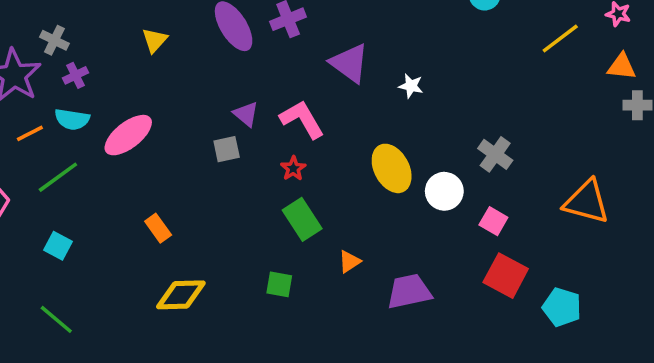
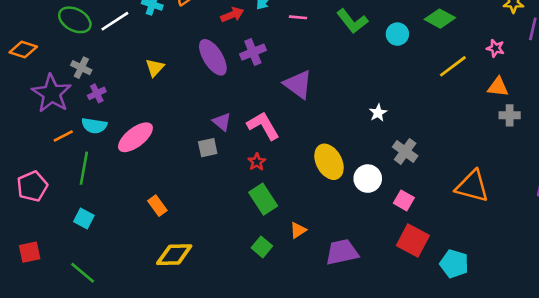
white star: (411, 86) -> (378, 113), moved, turned 30
green line: (58, 177) -> (84, 168), turned -44
green square: (279, 284) -> (262, 247), moved, turned 30

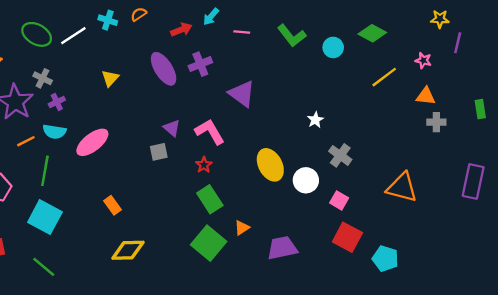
cyan square: (84, 219) -> (45, 217), size x1.8
green square: (262, 247) -> (209, 243), size x1.8

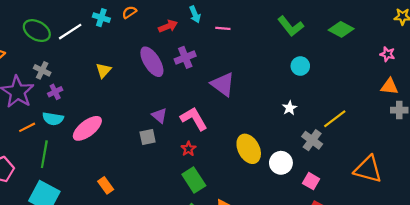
cyan arrow: (211, 17) -> (195, 14), turned -63
green L-shape: (292, 36) -> (291, 26), moved
cyan circle: (333, 47) -> (300, 66), moved
yellow line: (384, 77) -> (335, 119), moved

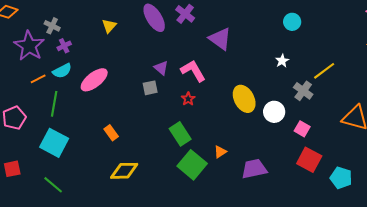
purple cross: (185, 57) -> (185, 14), turned -30
cyan semicircle: (53, 119) -> (62, 71), turned -36
green rectangle: (194, 180) -> (180, 134), moved

